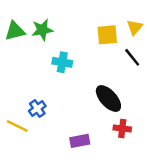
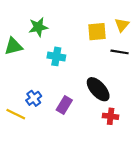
green triangle: (15, 31) -> (13, 46), moved
black line: (132, 57) -> (120, 52), turned -42
purple rectangle: (80, 141) -> (64, 105), moved, turned -48

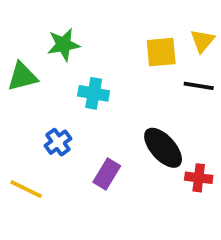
blue cross: (34, 98) -> (58, 142), moved
red cross: (111, 116) -> (199, 178), moved

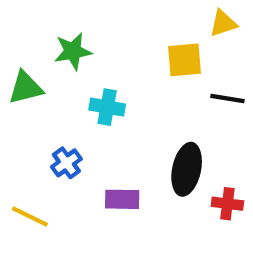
yellow triangle: (202, 41) -> (223, 23), moved, turned 32
black ellipse: (163, 148) -> (187, 169), turned 54
purple rectangle: (107, 174) -> (122, 199), turned 60

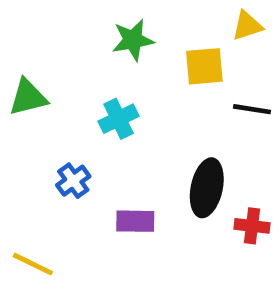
green star: (73, 51) -> (133, 40), moved
cyan cross: (107, 107) -> (119, 119), turned -36
yellow line: (30, 217) -> (33, 264), moved

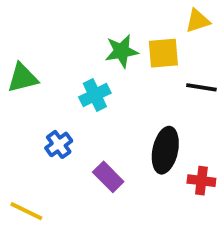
green star: (133, 40) -> (122, 51), moved
purple rectangle: (135, 221) -> (108, 177), turned 44

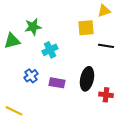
green star: (122, 51) -> (33, 27), moved
purple rectangle: (108, 177) -> (57, 83), moved, turned -35

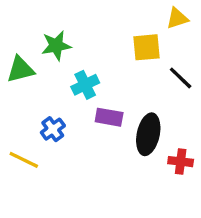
black line: (106, 46) -> (181, 78), turned 35
purple rectangle: (57, 83) -> (109, 117), moved
yellow line: (14, 111) -> (24, 160), moved

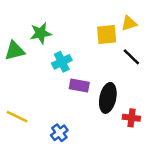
yellow triangle: (177, 18) -> (129, 23), moved
blue cross: (53, 129) -> (59, 133), moved

